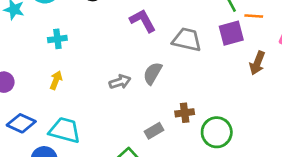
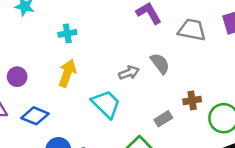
gray semicircle: (153, 73) -> (160, 63), turned 115
yellow arrow: (56, 80) -> (67, 73), size x1.5
cyan trapezoid: (65, 130) -> (106, 104), moved, turned 32

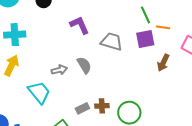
cyan cross: (67, 33) -> (15, 35), size x1.5
brown cross: (192, 100) -> (102, 106), moved

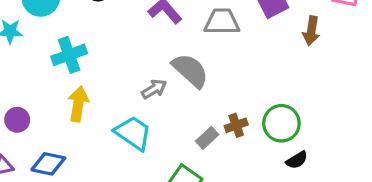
gray semicircle: (84, 65) -> (190, 70), size x1.4

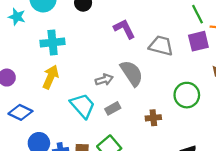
green circle: (281, 123) -> (187, 95), moved
gray rectangle: (207, 138) -> (113, 108), moved

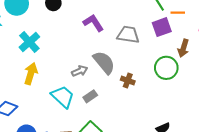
cyan cross: (53, 42) -> (29, 42), turned -30
green circle: (187, 95) -> (166, 68), moved
brown cross: (153, 118) -> (128, 81), moved, turned 32

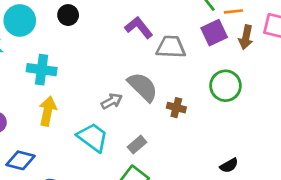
purple L-shape: (93, 23) -> (139, 27), moved
cyan cross: (29, 42) -> (42, 70), turned -35
brown arrow: (183, 48) -> (246, 37), moved
gray rectangle: (90, 96) -> (137, 145), moved

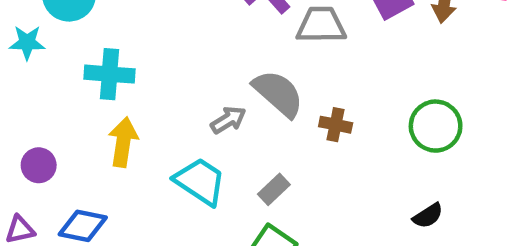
green circle: (225, 86) -> (436, 126), moved

